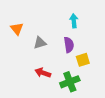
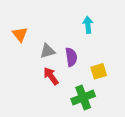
purple semicircle: (69, 45) -> (71, 57), moved
red arrow: (43, 73) -> (51, 76), moved, turned 35

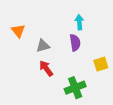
purple semicircle: (71, 57) -> (75, 43), moved
yellow square: (99, 71) -> (101, 64), moved

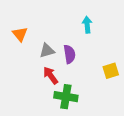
purple semicircle: (75, 43) -> (69, 54), moved
green cross: (75, 88) -> (66, 97), moved, turned 30

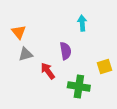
gray triangle: (47, 51) -> (25, 54), moved
green cross: (66, 97) -> (79, 87), moved

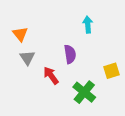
gray triangle: (25, 54) -> (27, 58), turned -48
green cross: (79, 87) -> (84, 92), turned 30

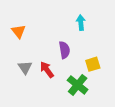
gray triangle: (27, 58) -> (25, 67), moved
yellow square: (111, 71) -> (93, 64), moved

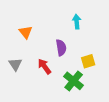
orange triangle: (18, 31) -> (26, 32), moved
gray triangle: (25, 67) -> (15, 64), moved

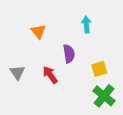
orange triangle: (26, 32) -> (38, 31), moved
green cross: (74, 81) -> (104, 96), moved

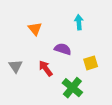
purple semicircle: (69, 54) -> (63, 49), turned -63
green cross: (104, 96) -> (72, 88), moved

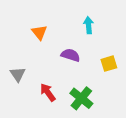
yellow square: (91, 63) -> (109, 64), moved
red arrow: (46, 68) -> (48, 92), moved

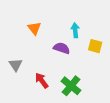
cyan arrow: (89, 25) -> (75, 30), moved
yellow square: (109, 64) -> (95, 46), moved, turned 32

